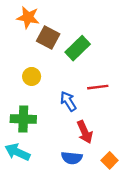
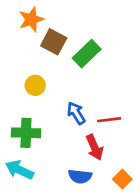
orange star: (28, 17) -> (31, 19), turned -30
red line: (98, 87) -> (109, 120), moved

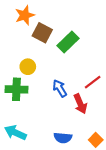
red line: (109, 120) -> (93, 82), moved, turned -30
green cross: (26, 133) -> (16, 89), moved
red arrow: (95, 147) -> (80, 104), moved

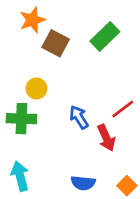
green rectangle: (68, 42) -> (105, 36), moved
cyan arrow: (15, 133) -> (20, 176), turned 50

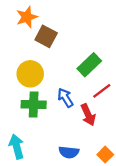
green rectangle: (105, 36) -> (89, 65), moved
yellow circle: (36, 88) -> (30, 74), size x1.5
green cross: (21, 119) -> (34, 105), moved

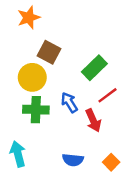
brown square: (46, 36) -> (49, 52), moved

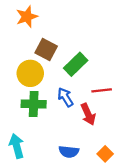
green rectangle: (94, 68) -> (76, 64), moved
red line: (108, 95) -> (102, 90), turned 30

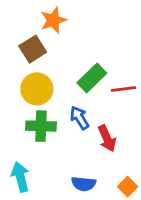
orange star: (27, 17) -> (53, 20), moved
brown square: (46, 50) -> (33, 49), moved, turned 30
red line: (102, 90) -> (123, 89), moved

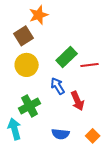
green cross: (41, 126) -> (30, 106), moved, turned -30

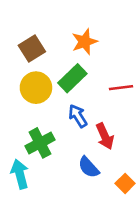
orange star: (39, 15) -> (85, 42), moved
green rectangle: (67, 57) -> (72, 78), moved
blue semicircle: (61, 134) -> (89, 167), moved, turned 42

